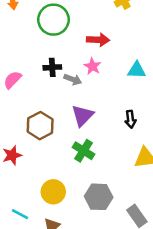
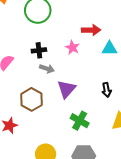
red arrow: (98, 40) -> (91, 30), moved
gray arrow: (73, 79) -> (47, 69), moved
green cross: (84, 151) -> (80, 121), moved

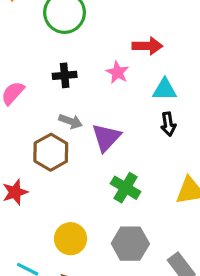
cyan triangle: (109, 49) -> (165, 90), moved
gray arrow: (47, 69) -> (71, 121), moved
black arrow: (107, 90) -> (168, 124), moved

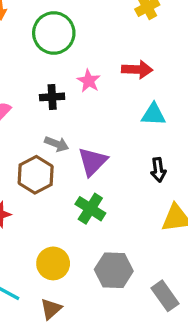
pink star: (117, 72) -> (89, 81), moved
black arrow: (168, 124) -> (158, 170), moved
green cross: (126, 188) -> (90, 209), moved

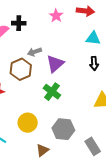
black cross: (52, 97) -> (19, 23), moved
gray arrow: (57, 144) -> (35, 52), turned 136
black arrow: (158, 170) -> (94, 63), moved
brown triangle: (51, 309) -> (42, 150), moved

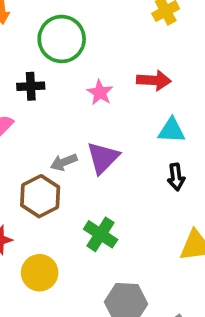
black cross: (19, 23) -> (31, 86), moved
purple triangle: (55, 64) -> (103, 158), moved
yellow circle: (28, 123) -> (40, 273), moved

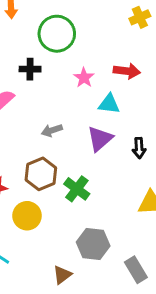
cyan triangle: (172, 130) -> (109, 104), moved
purple triangle: (103, 158) -> (100, 139), moved
brown hexagon: (40, 196) -> (41, 174), moved

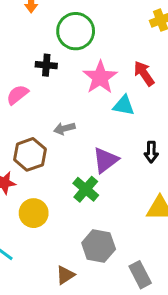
red arrow: (127, 71) -> (144, 73), turned -135
pink star: (84, 78) -> (100, 77), size x1.6
purple triangle: (100, 139) -> (106, 160), moved
brown hexagon: (41, 174) -> (30, 154), moved

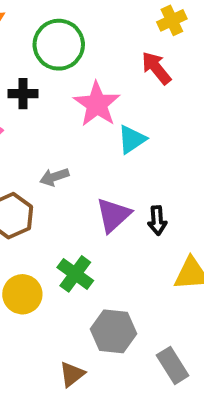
red arrow: (144, 73) -> (156, 68), moved
cyan triangle: (124, 105) -> (132, 139), turned -40
black arrow: (151, 152) -> (157, 220), moved
green cross: (86, 189) -> (75, 274), moved

